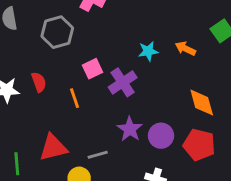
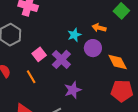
purple star: (130, 129) -> (73, 90), turned 30
purple circle: (161, 136) -> (93, 48), moved

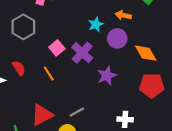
purple star: (73, 90) -> (107, 76), moved

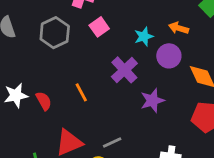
pink square: (57, 48) -> (99, 27), moved
red semicircle: (19, 68) -> (44, 101), moved

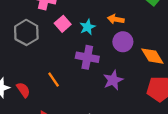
orange arrow: (179, 28) -> (116, 19), moved
cyan star: (144, 37) -> (87, 27), moved
purple cross: (124, 70) -> (87, 57), turned -30

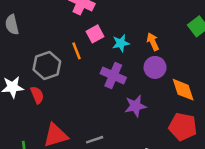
orange arrow: (116, 19) -> (153, 42), turned 42
gray hexagon: (26, 32) -> (47, 65), moved
orange line: (54, 80) -> (77, 51), moved

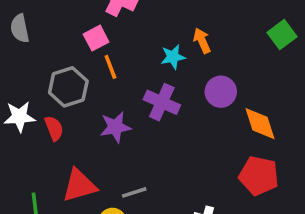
pink square: (95, 34) -> (96, 38), moved
orange arrow: (153, 42) -> (202, 41), moved
purple star: (135, 106) -> (115, 127), moved

